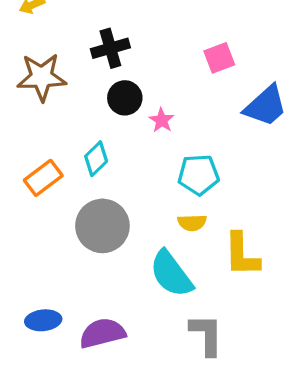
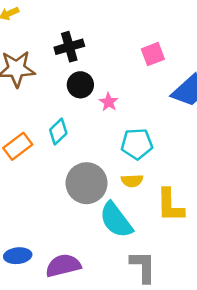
gray circle: (102, 226) -> (87, 183), moved

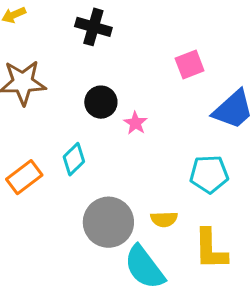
black cross: (69, 47) -> (93, 27), moved, turned 32
cyan pentagon: (137, 144) -> (209, 174), moved

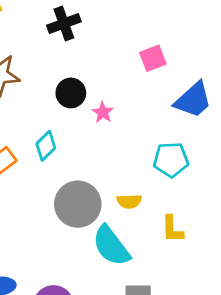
black cross: (93, 27) -> (64, 23), turned -36
yellow L-shape: (211, 249) -> (172, 229), size x0.7

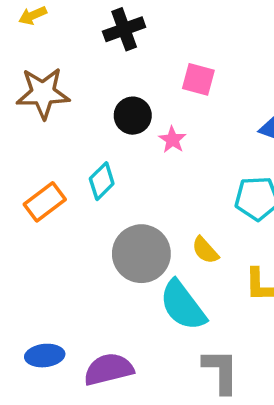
pink square: (153, 58) -> (198, 79), moved, turned 36
yellow semicircle: (129, 201) -> (205, 250), turned 50

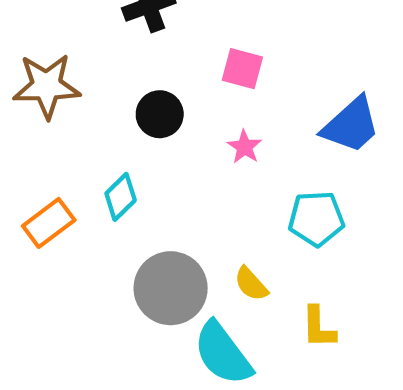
pink star: (172, 140) -> (245, 147), moved

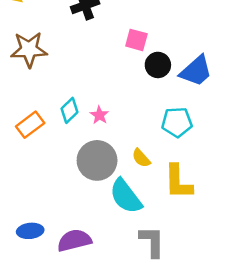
black circle: (160, 114) -> (158, 65), moved
pink star: (245, 147) -> (99, 115), moved
yellow L-shape: (318, 327) -> (178, 182), size x1.5

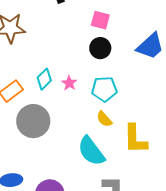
black circle: (158, 65) -> (100, 48), moved
cyan pentagon: (177, 122) -> (104, 89), moved
gray circle: (97, 160) -> (33, 121), moved

